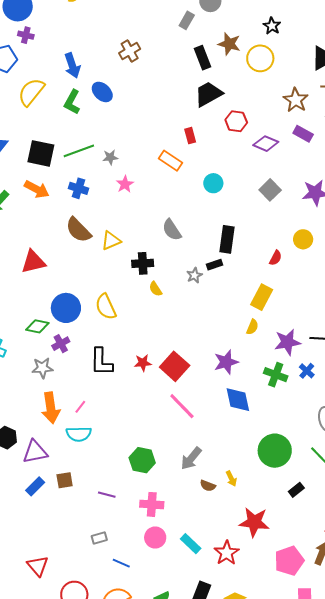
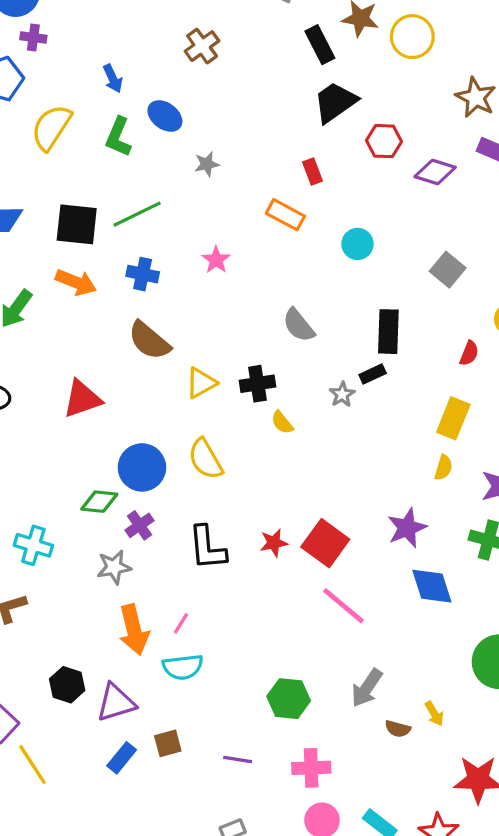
blue arrow: (72, 66) -> (113, 79), size x0.7
gray star: (110, 157) -> (207, 164), moved
gray square: (270, 190) -> (448, 270), moved
yellow triangle: (111, 241) -> (201, 383), moved

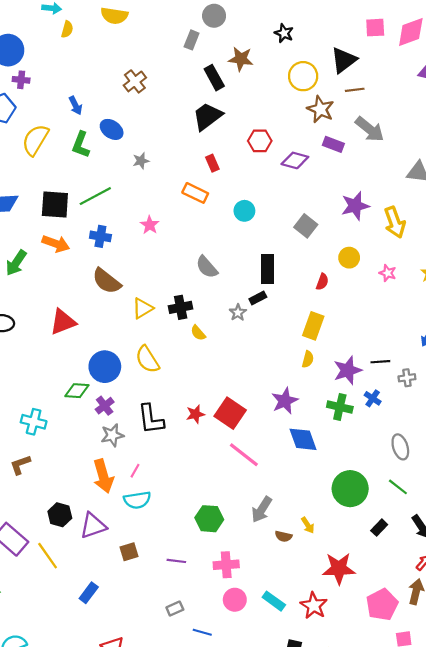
yellow circle: (412, 37) -> (303, 76), moved
black trapezoid: (335, 102) -> (207, 116), moved
gray star: (114, 567) -> (112, 435), moved
blue rectangle: (122, 758) -> (89, 593), moved
yellow line: (33, 765) -> (48, 556), moved

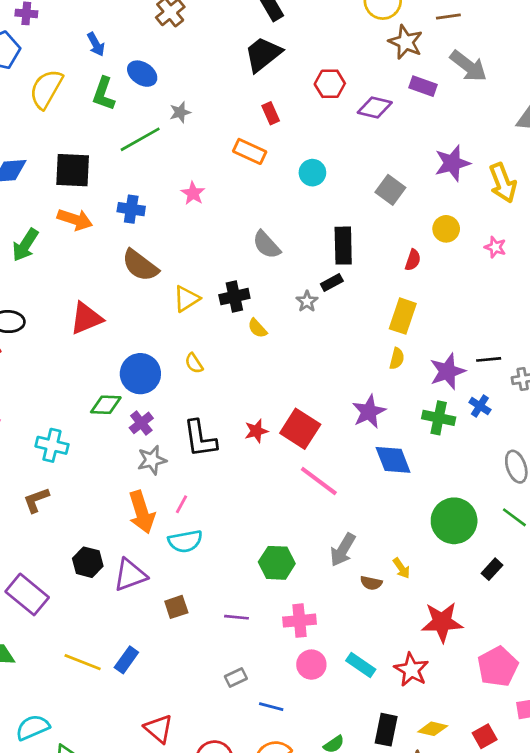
green line: (95, 196) -> (140, 139), moved
yellow semicircle: (147, 359) -> (194, 363), size x0.6
yellow line: (48, 556) -> (83, 662), moved, turned -32

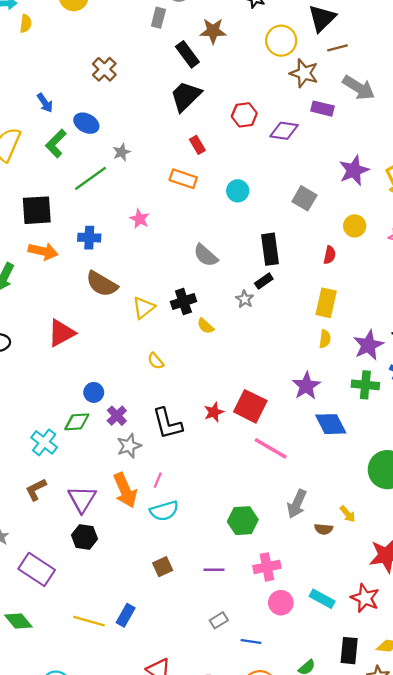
green L-shape: (104, 94) -> (56, 143), turned 32
blue circle: (140, 374) -> (94, 392), moved, size x0.6
green diamond: (106, 405) -> (77, 422), moved
cyan cross: (52, 445) -> (44, 442), turned 30
purple triangle: (130, 575) -> (82, 499), moved, turned -32

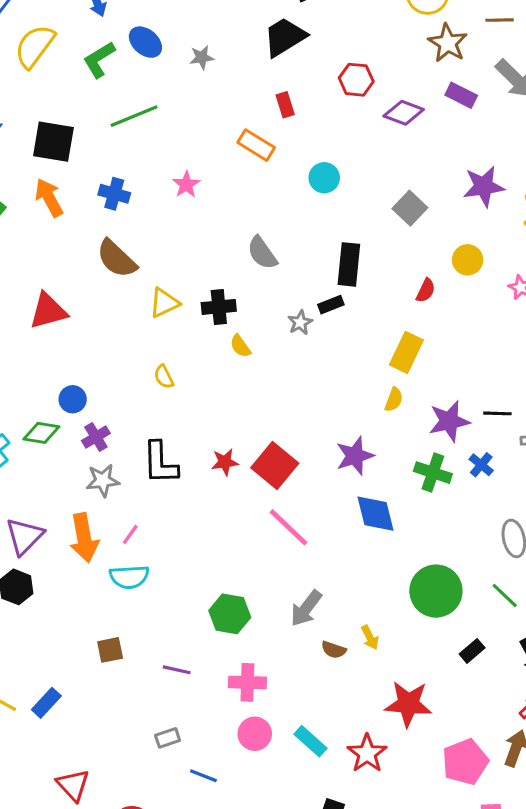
gray star: (122, 152) -> (202, 57), moved
orange arrow: (43, 251) -> (49, 198), turned -144

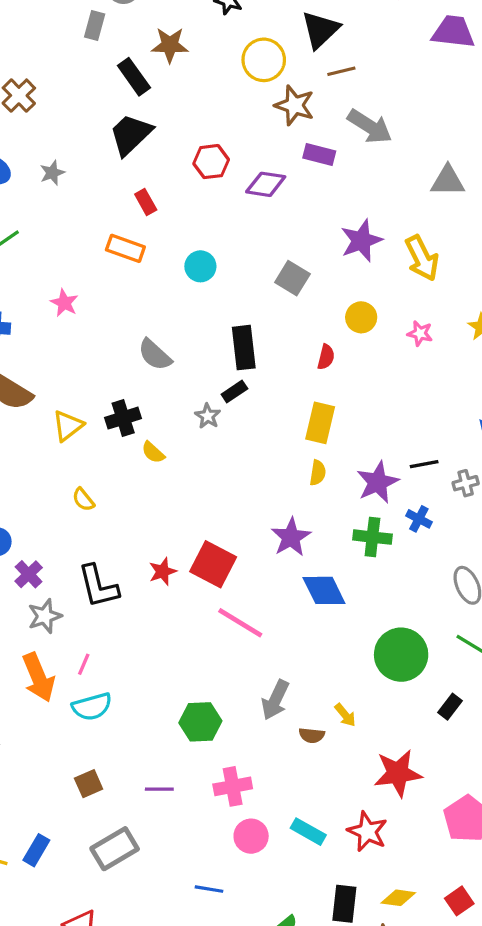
gray rectangle: (168, 738) -> (115, 849), moved, size x1.8

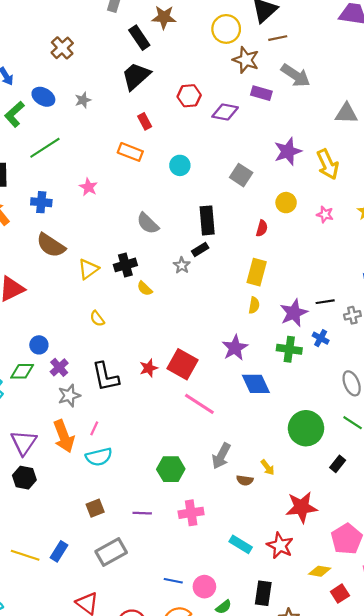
pink circle: (251, 836) -> (204, 587), moved
yellow diamond: (398, 898) -> (320, 571), moved

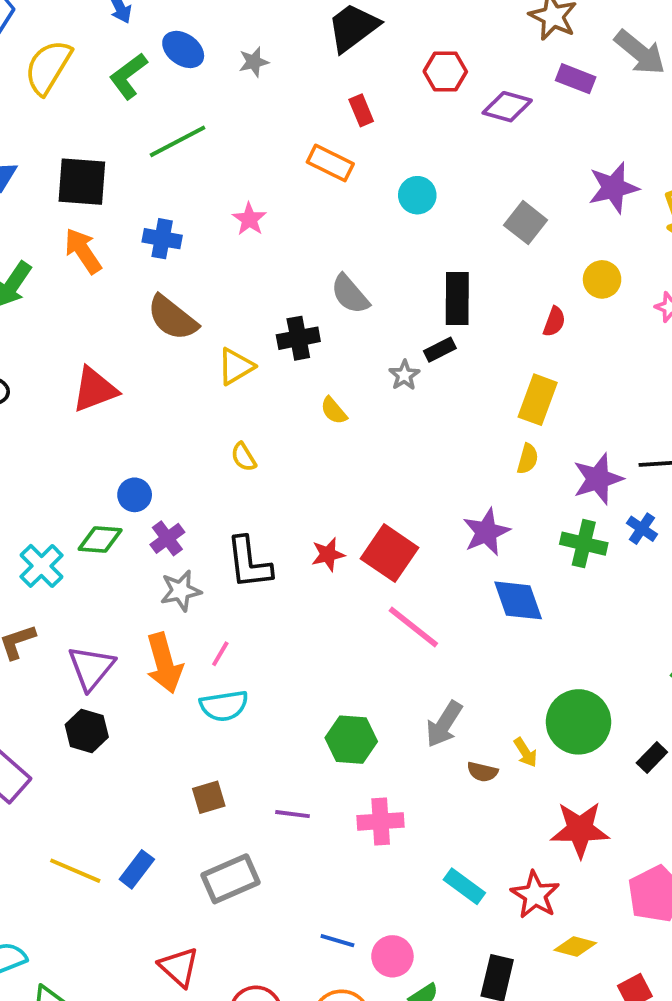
black cross: (125, 265) -> (298, 338), moved
green circle: (306, 428) -> (578, 722), moved
yellow diamond: (320, 571) -> (575, 946), moved

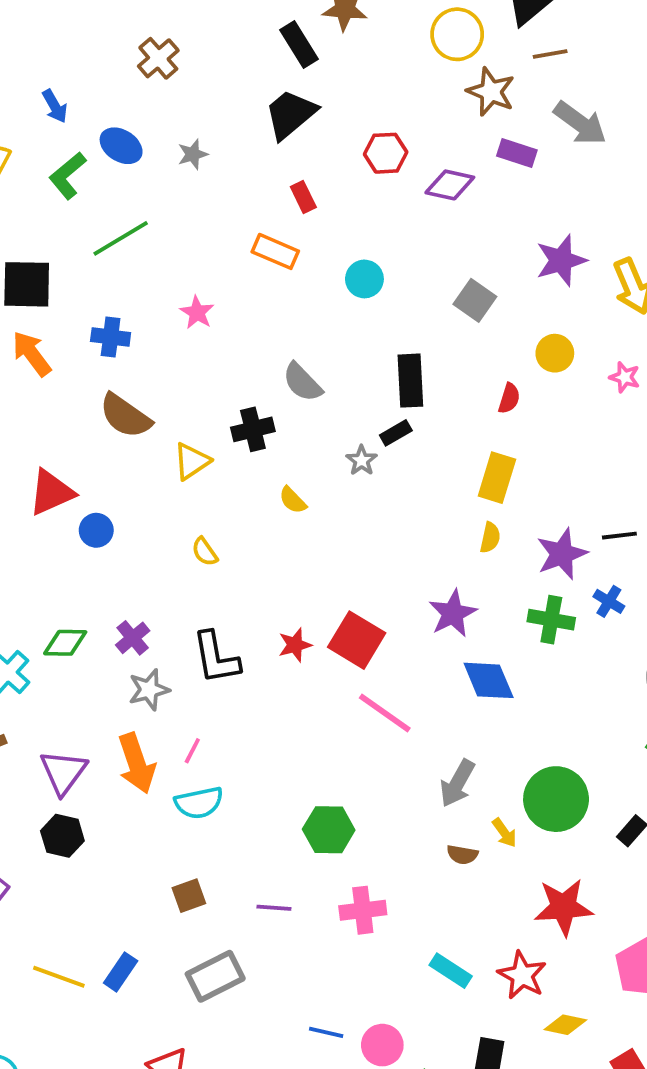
blue circle: (135, 495) -> (96, 530), moved
gray arrow: (444, 724) -> (457, 783), moved

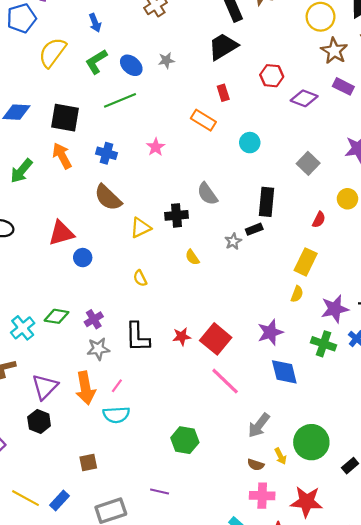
blue ellipse: (121, 146) -> (131, 65), moved
brown square: (189, 896) -> (88, 462), moved
purple line: (274, 908) -> (160, 491), moved
pink cross: (363, 910) -> (262, 496), moved

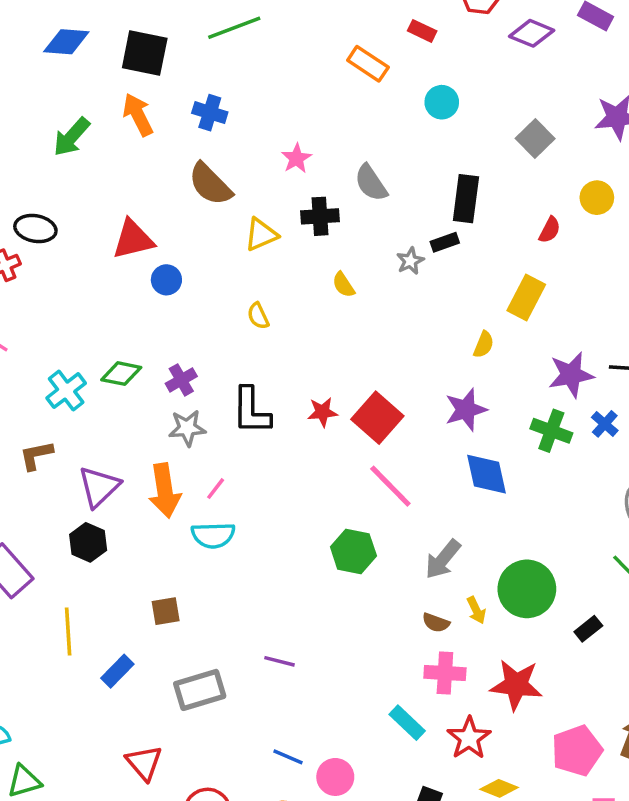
red rectangle: (223, 93) -> (422, 31), moved, turned -49
pink star: (156, 147) -> (296, 158), moved
yellow semicircle: (297, 294) -> (484, 345), moved
green hexagon: (185, 440) -> (353, 551), moved
yellow line: (25, 498) -> (68, 632), moved, turned 56

